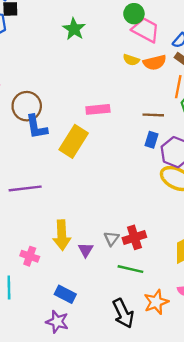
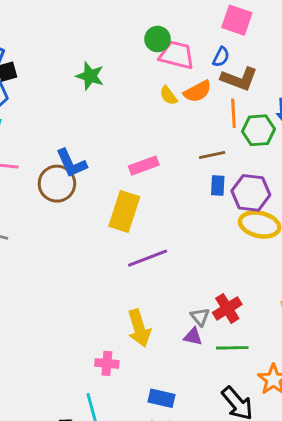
yellow semicircle: (131, 60) -> (168, 96), turned 49
blue L-shape: (36, 127) -> (71, 163), moved
purple line: (25, 188) -> (148, 258), moved
purple triangle: (86, 250) -> (193, 337), moved, turned -35

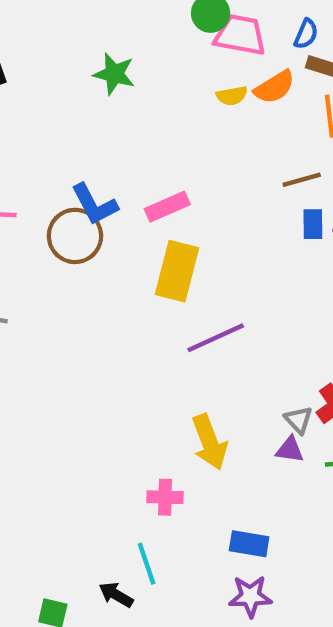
yellow semicircle: (168, 96) -> (232, 96), turned -60
pink rectangle: (144, 166) -> (167, 207), moved

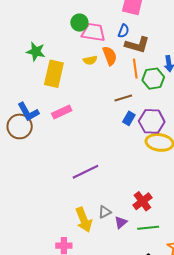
orange semicircle: (274, 87) -> (110, 56), turned -78
blue rectangle: (313, 224) -> (129, 118), turned 32
yellow rectangle: (177, 271) -> (54, 74), moved
gray triangle: (298, 420) -> (105, 212), moved, turned 48
purple triangle: (290, 450) -> (121, 222), turned -48

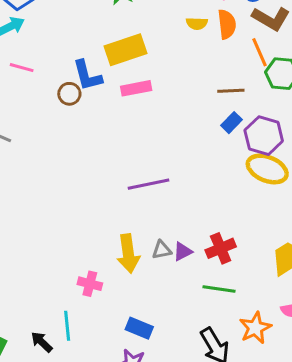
orange line: (135, 69) -> (259, 52), turned -30
yellow rectangle: (54, 74) -> (125, 50), moved, turned 44
brown circle: (20, 126) -> (69, 94), size x0.6
purple triangle: (121, 222) -> (183, 252), moved

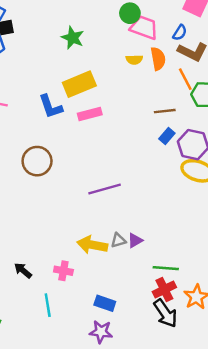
brown circle: (69, 94) -> (37, 161), moved, size x1.6
red cross: (221, 248) -> (164, 289), moved
yellow arrow: (128, 253) -> (92, 245), turned 112
black arrow: (42, 342) -> (23, 270), moved

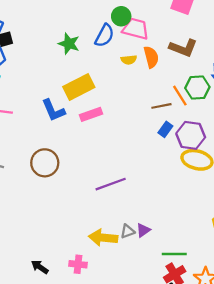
blue semicircle: (180, 33) -> (104, 36), moved, size x1.5
orange line: (185, 79) -> (180, 96), moved

